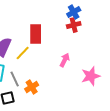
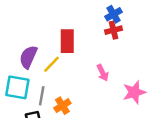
pink arrow: (65, 60) -> (103, 73), turned 128
gray line: (15, 79) -> (42, 96), turned 35

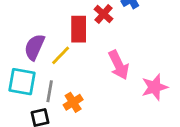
red cross: (114, 30) -> (103, 14), moved, turned -35
pink arrow: (103, 73) -> (119, 65), size x1.5

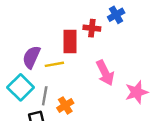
red cross: (103, 14) -> (92, 28), turned -35
yellow line: (61, 55) -> (54, 64), turned 36
cyan square: (22, 82) -> (21, 87), turned 35

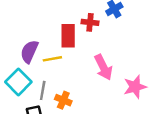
orange cross: (65, 105) -> (63, 100), turned -35

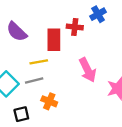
purple semicircle: (29, 52) -> (17, 32), moved, turned -70
gray line: (43, 90) -> (34, 80), moved, turned 66

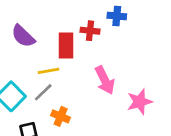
blue cross: (98, 14) -> (117, 16), turned 35
gray line: (34, 80) -> (43, 92), turned -30

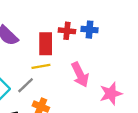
blue cross: (117, 16) -> (89, 30), moved
yellow line: (49, 71) -> (41, 66), moved

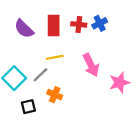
blue cross: (89, 30) -> (100, 23), turned -32
red rectangle: (46, 44) -> (54, 26), moved

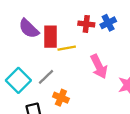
red rectangle: (54, 26) -> (51, 37), moved
yellow line: (55, 57) -> (67, 48), moved

